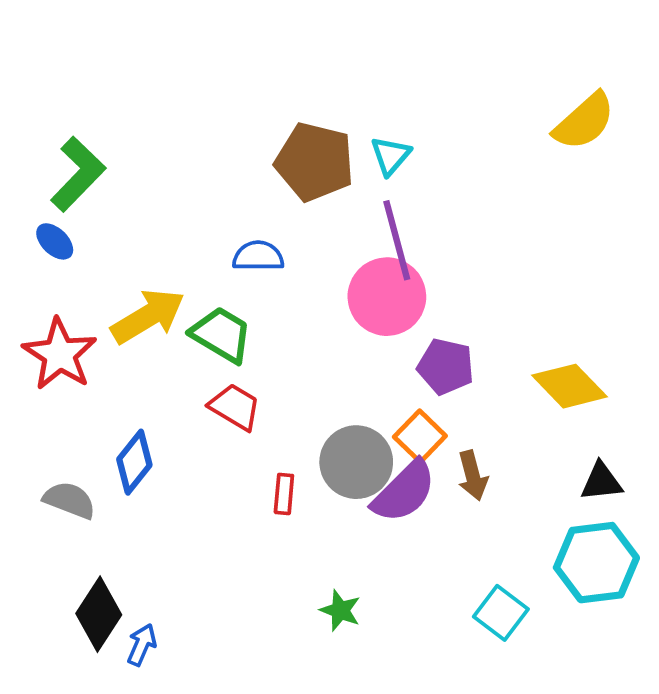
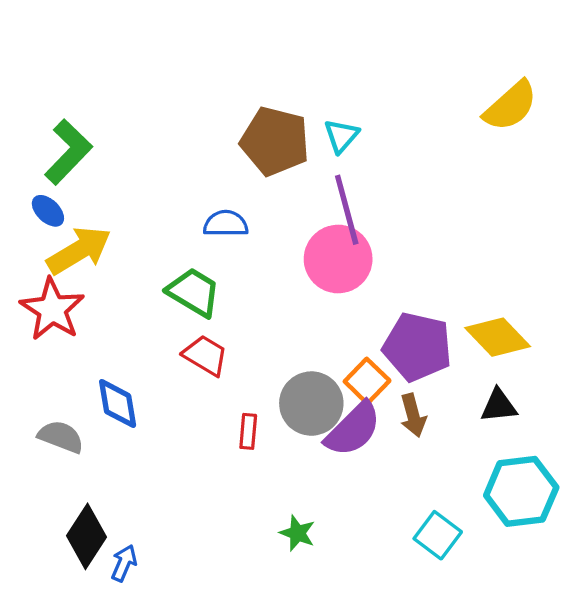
yellow arrow: (148, 316) -> (79, 250), moved
purple pentagon: (446, 366) -> (417, 347), moved, size x1.4
blue diamond: (134, 462) -> (118, 404), turned -48
black triangle: (601, 482) -> (499, 406), moved

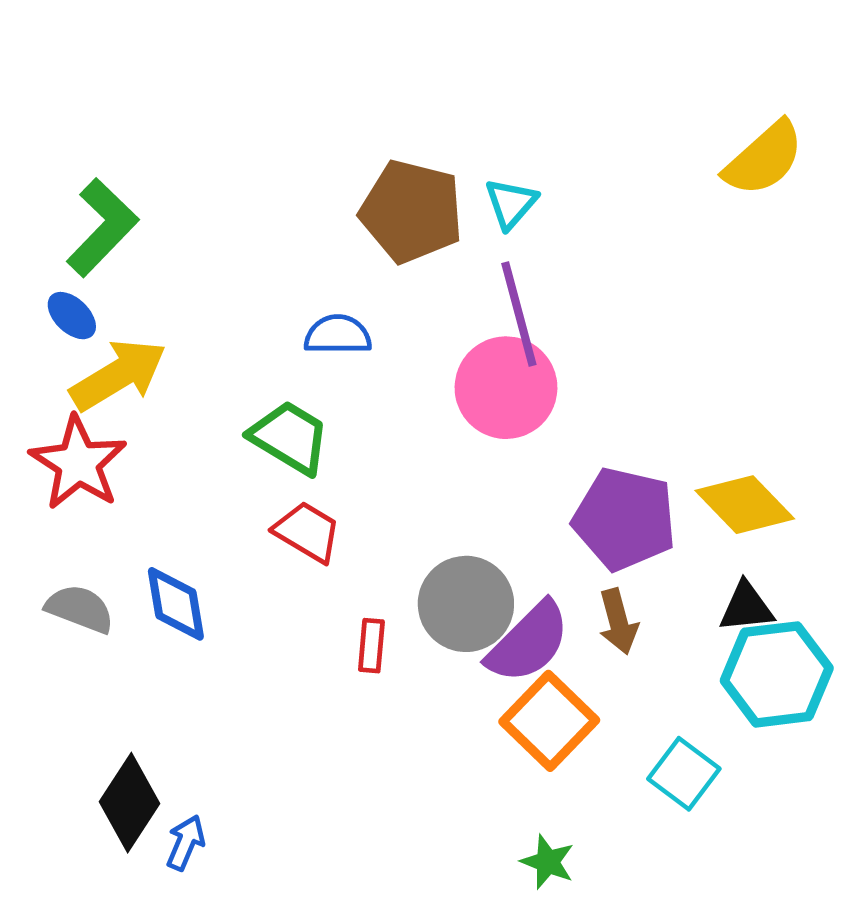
orange square: (367, 381) -> (549, 721), moved, size x1.4
gray semicircle: (61, 437) -> (80, 609), moved
cyan hexagon: (521, 491) -> (777, 674), moved
green star: (297, 533) -> (548, 862), moved
cyan square: (438, 535) -> (684, 774), moved

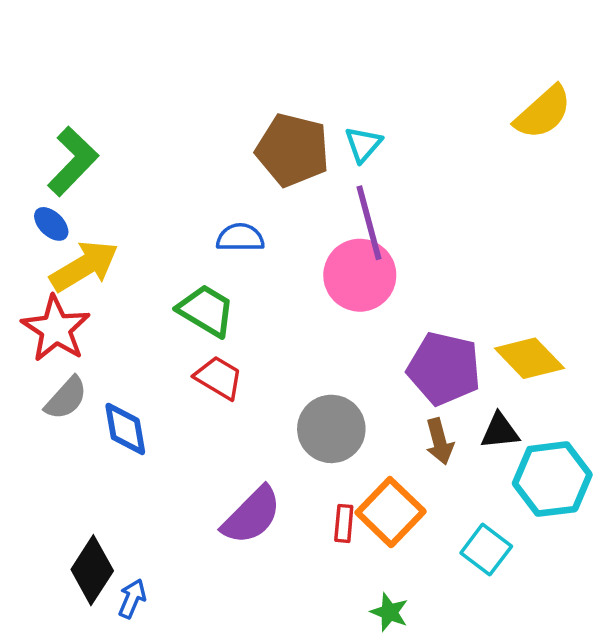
black triangle: (746, 607) -> (500, 431), moved
gray semicircle: (80, 609) -> (66, 398), moved, turned 111
purple semicircle: (528, 642) -> (252, 515), moved
red rectangle: (371, 646) -> (344, 523), moved

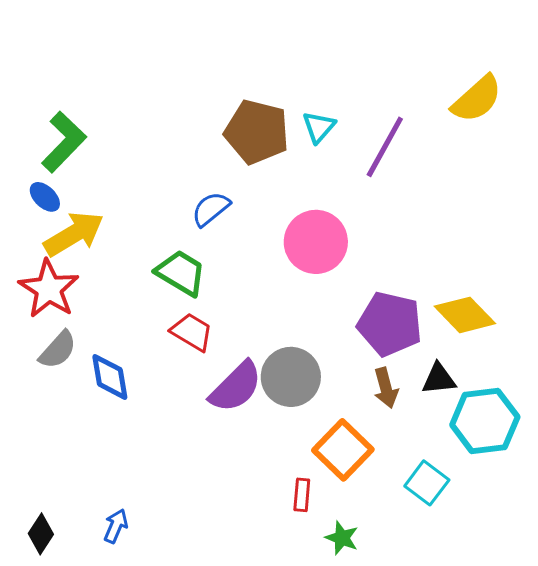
purple line: (369, 223) -> (385, 147), moved, turned 44
blue semicircle: (240, 238) -> (211, 209), turned -39
purple semicircle: (252, 515) -> (236, 387), moved
red rectangle: (344, 523) -> (302, 495), moved
black diamond: (92, 570) -> (41, 534), moved, size x0.7

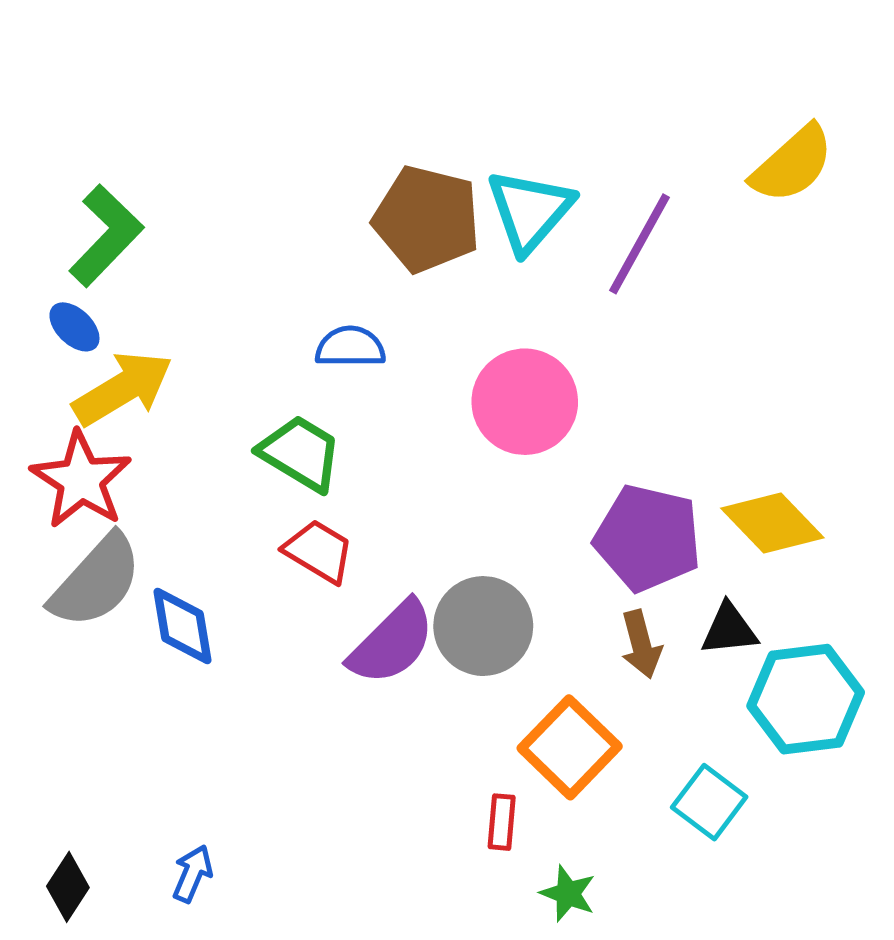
cyan triangle: (319, 127) -> (530, 211), size x1.6
blue semicircle: (211, 209) -> (350, 347), turned 39
gray semicircle: (58, 350) -> (96, 581), size x1.5

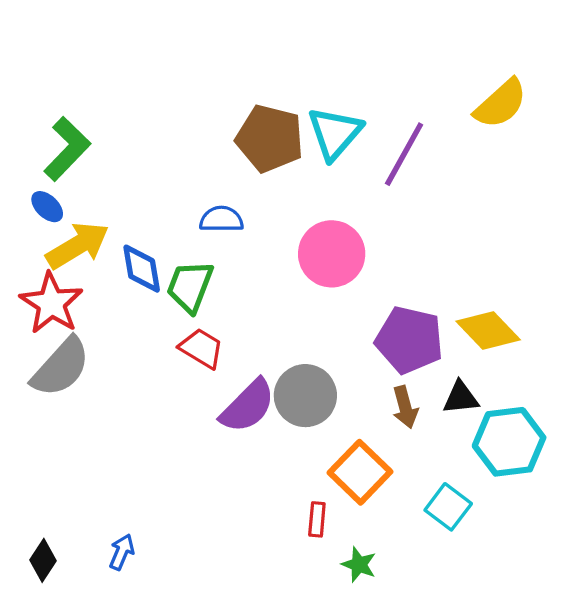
green trapezoid: (300, 453) -> (190, 286), turned -100
blue diamond: (182, 626) -> (142, 269), moved

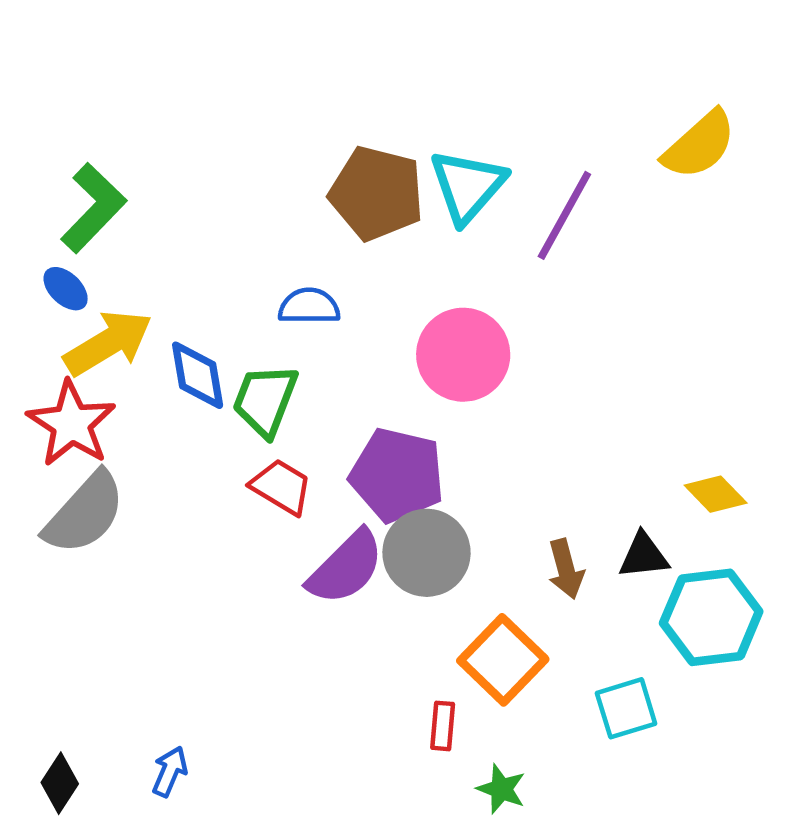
yellow diamond: (488, 330) -> (716, 494), moved, size x0.7
purple pentagon: (409, 340) -> (397, 475), moved
cyan square: (448, 507) -> (626, 708), turned 36

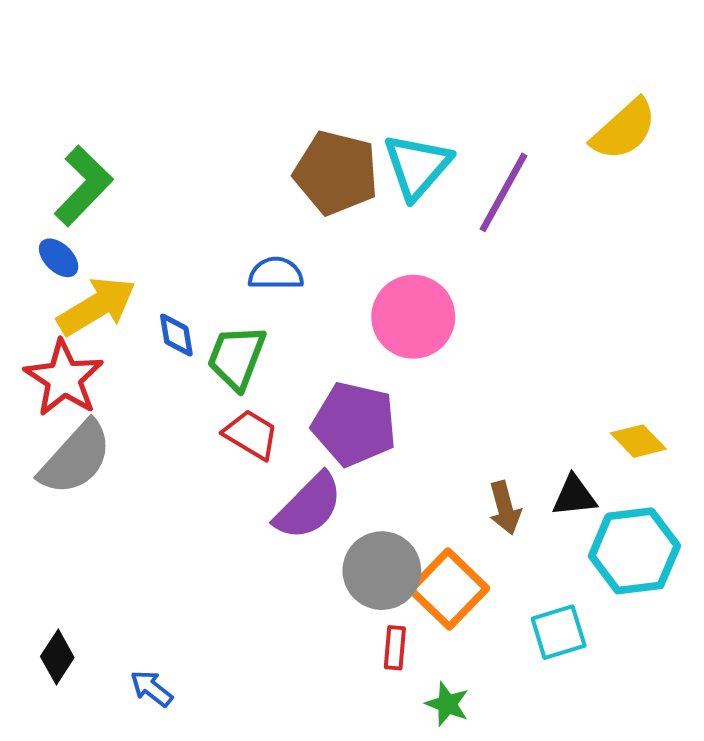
blue diamond: (198, 375) -> (176, 335), size x0.7
gray circle: (427, 553) -> (382, 571), moved
blue arrow: (170, 771) -> (152, 688), turned -75
black diamond: (60, 783) -> (57, 657), moved

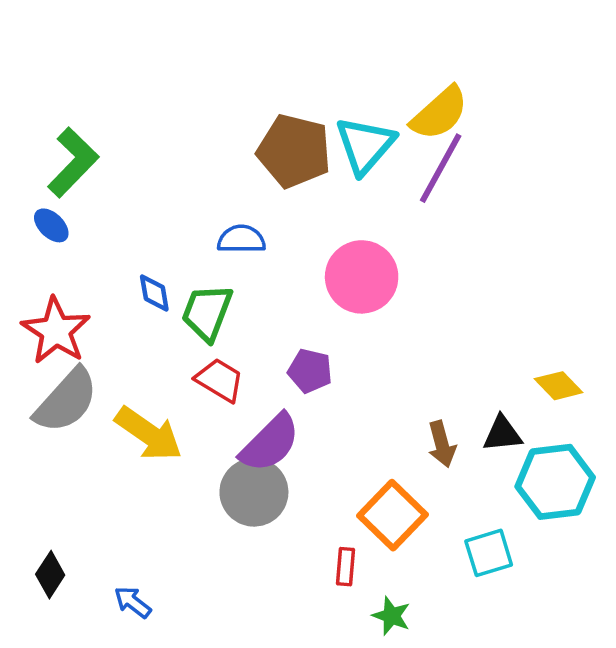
yellow semicircle: (624, 130) -> (439, 113), moved
yellow arrow: (97, 306) -> (149, 434), moved, turned 66
purple pentagon: (354, 424) -> (310, 371), size x0.6
gray circle: (382, 571) -> (254, 492), moved

